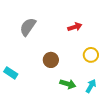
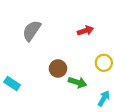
green arrow: (68, 84) -> (77, 82), moved

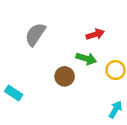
green arrow: (77, 82) -> (86, 59), moved

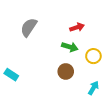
brown circle: (65, 76) -> (66, 71), moved

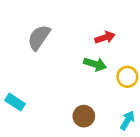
brown circle: (66, 71) -> (84, 116), moved

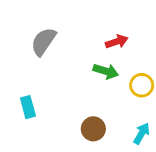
cyan rectangle: (15, 102) -> (28, 107), moved, turned 42

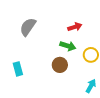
brown circle: (93, 129) -> (60, 65), moved

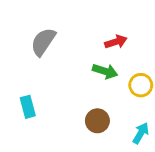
brown circle: (60, 65) -> (97, 121), moved

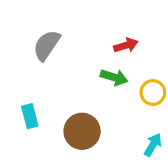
brown circle: (97, 121) -> (82, 131), moved, size x1.4

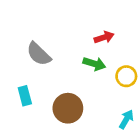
gray semicircle: (47, 45) -> (39, 54), moved, turned -80

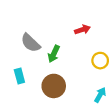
green arrow: (94, 64) -> (54, 54), moved, turned 98

